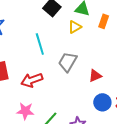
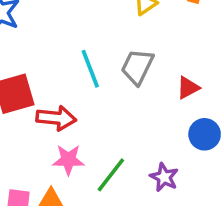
cyan line: (40, 44) -> (90, 69), moved
red arrow: (32, 80) -> (56, 118), moved, turned -150

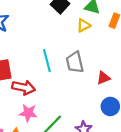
gray trapezoid: (137, 67) -> (75, 62), turned -45

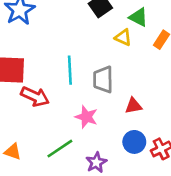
yellow triangle: (84, 25) -> (123, 37), turned 40
pink star: (28, 113) -> (86, 117), moved

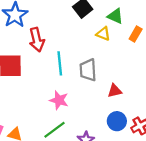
red arrow: (35, 96) -> (37, 40), moved, turned 55
pink star: (86, 117) -> (59, 100), moved

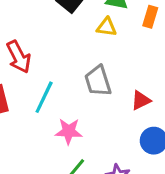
cyan line: (60, 63) -> (44, 97), moved, turned 45

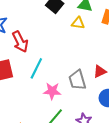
gray trapezoid: (98, 81) -> (77, 80), moved

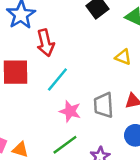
yellow triangle: (78, 23) -> (123, 57), moved

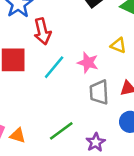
pink star: (70, 111) -> (88, 63), moved

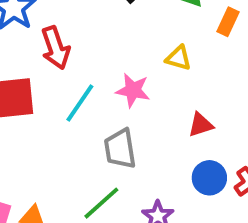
gray trapezoid: (99, 92) -> (120, 149), moved

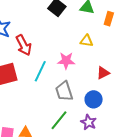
blue circle: (209, 178) -> (94, 99), moved

